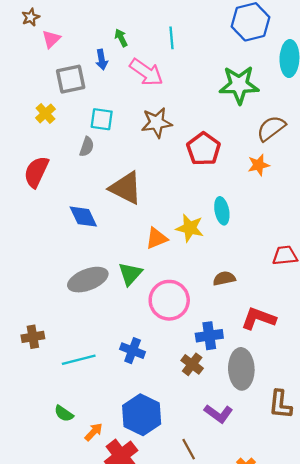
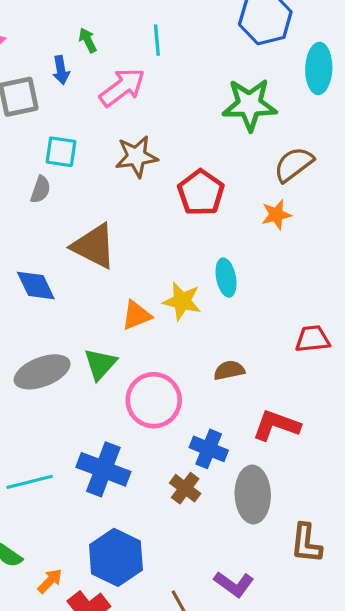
pink arrow: (146, 72) -> (122, 87), turned -72
blue cross: (209, 336) -> (209, 449), turned 30
blue cross: (133, 351) -> (103, 469), size x1.5
purple L-shape: (218, 414) -> (234, 584), moved

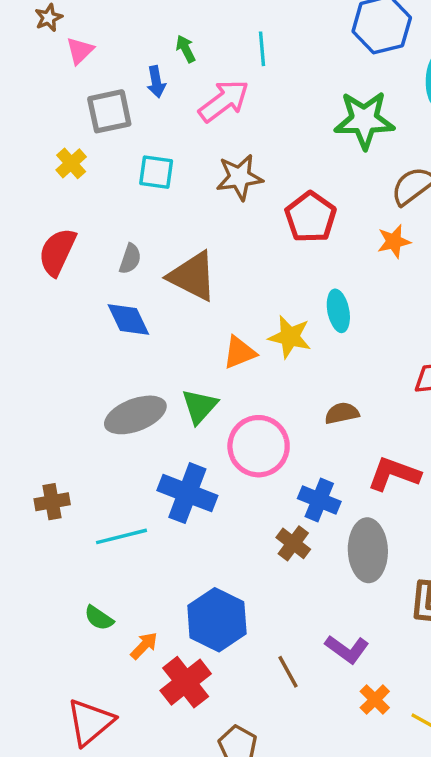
gray semicircle: (41, 190) -> (130, 259), moved
blue cross: (103, 469) -> (187, 493), moved

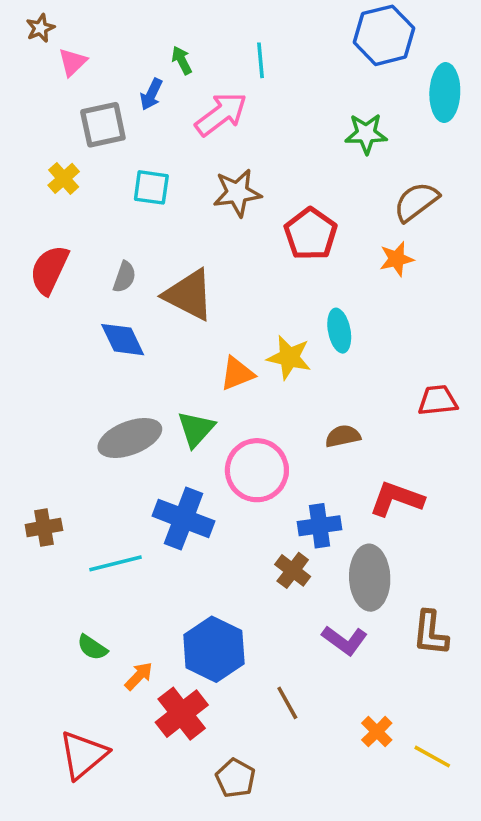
blue arrow: (156, 82) -> (151, 94), turned 36
green star: (364, 120) -> (366, 134), size x0.7
blue cross: (319, 500) -> (320, 526), turned -30
purple L-shape: (347, 649) -> (345, 640), moved

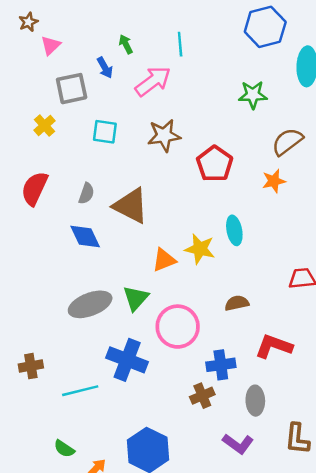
blue arrow: (151, 94) -> (105, 68), turned -55
brown cross: (293, 570) -> (202, 396), turned 30
gray ellipse: (370, 578) -> (255, 401), size x0.7

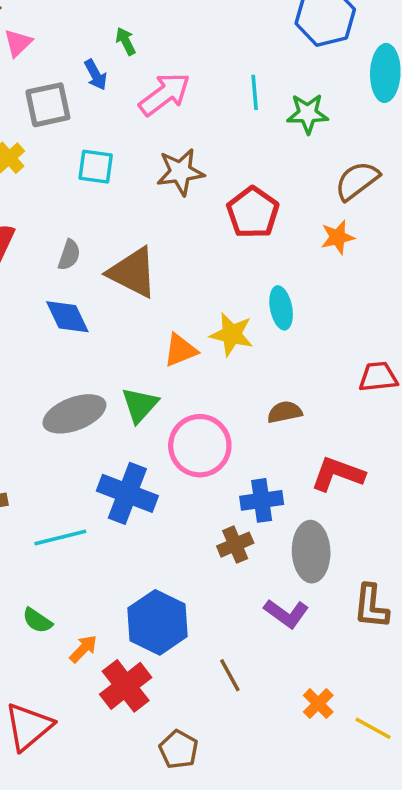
cyan line: (180, 44) -> (255, 92), moved
gray ellipse: (255, 401) -> (311, 552), size x1.4

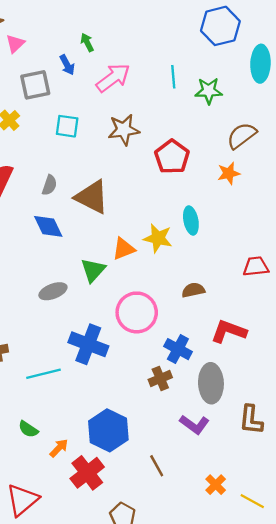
green triangle: (140, 405) -> (93, 270), moved
gray ellipse: (74, 414) -> (53, 291), size x0.7
blue cross: (262, 500) -> (178, 349), turned 36

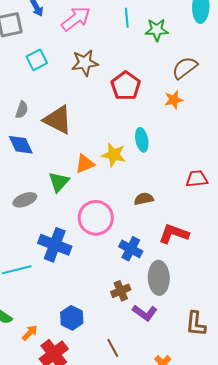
cyan square: (67, 126) -> (37, 60), turned -35
brown cross: (160, 378) -> (121, 291), moved
brown L-shape: (251, 420) -> (196, 324), moved
blue hexagon: (108, 430) -> (72, 318), size x0.7

